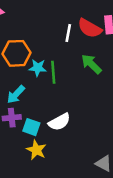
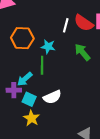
cyan star: (38, 68) -> (48, 47), moved
green line: (53, 72) -> (42, 65), moved
cyan arrow: (16, 94) -> (25, 79), moved

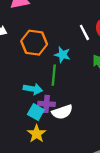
white line: (66, 25) -> (84, 32), turned -48
cyan arrow: (25, 79) -> (33, 89), turned -133
purple cross: (14, 90) -> (46, 104), moved

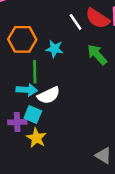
green line: (54, 75) -> (35, 72), moved
purple cross: (46, 104) -> (17, 122), moved
white semicircle: (62, 112) -> (49, 95), moved

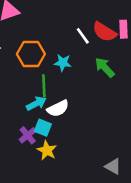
cyan arrow: (27, 90) -> (36, 103), turned -30
purple cross: (17, 122) -> (28, 135), turned -36

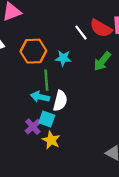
green arrow: (105, 67) -> (102, 61), turned -96
cyan arrow: (36, 103) -> (40, 97), turned -138
white semicircle: (58, 108) -> (60, 101), turned -48

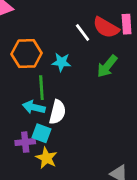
purple cross: (33, 127) -> (25, 142), turned 35

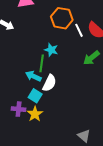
orange hexagon: (27, 54) -> (62, 18), moved
cyan star: (61, 62) -> (51, 50), moved
purple cross: (25, 142) -> (19, 109), moved

